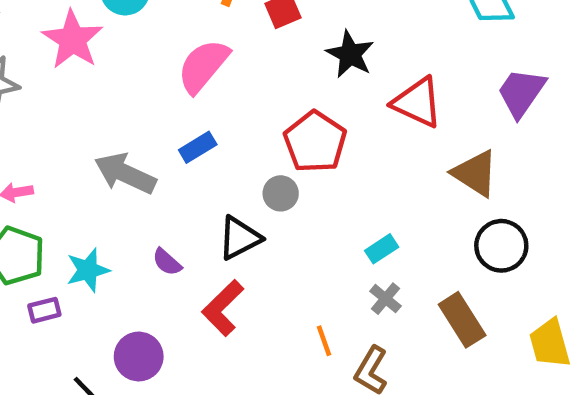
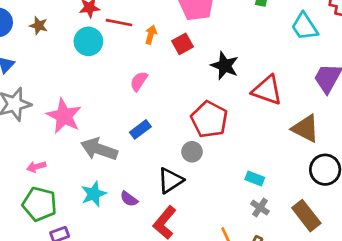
pink star: (73, 40) -> (64, 116), moved
pink semicircle: (203, 66) -> (139, 81), size x0.6
cyan rectangle: (382, 249) -> (255, 178), turned 60
cyan star: (88, 270) -> (94, 194), moved

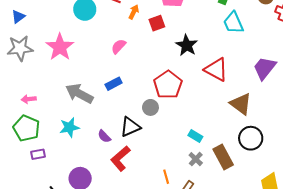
cyan trapezoid: (305, 26) -> (233, 23), moved
pink star: (64, 116) -> (60, 47), moved
purple semicircle: (129, 199) -> (104, 136), moved
brown rectangle: (306, 216) -> (223, 157), moved

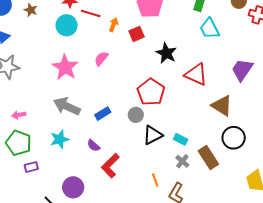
pink star: (60, 47) -> (65, 67), moved
blue rectangle: (114, 84) -> (103, 114), moved
black triangle: (130, 127) -> (153, 135), moved

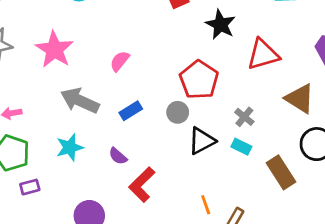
pink semicircle: (101, 59) -> (120, 61), moved
pink star: (65, 67) -> (54, 49), moved
red triangle: (196, 74) -> (263, 54), turned -40
gray cross: (182, 161) -> (244, 117), moved

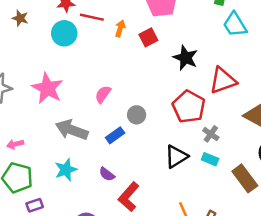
red pentagon: (199, 80) -> (189, 107), moved
gray circle: (178, 112) -> (137, 115), moved

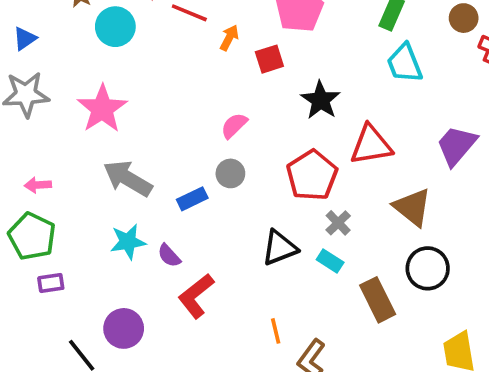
cyan circle: (64, 33) -> (115, 27), moved
pink semicircle: (103, 94) -> (234, 126), moved
cyan star: (66, 170) -> (128, 242), moved

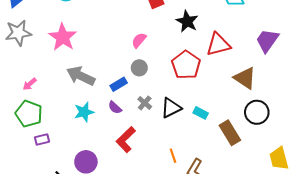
pink arrow: (38, 185) -> (30, 84), turned -32
gray cross: (338, 223) -> (145, 103), moved
purple semicircle: (169, 256) -> (115, 107), moved

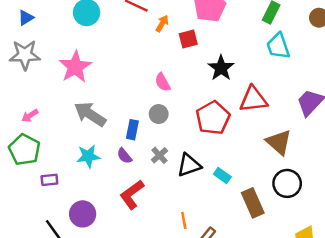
pink semicircle: (139, 40) -> (163, 82), turned -77
blue rectangle: (119, 84) -> (132, 130), turned -56
purple rectangle: (42, 139) -> (49, 180), moved

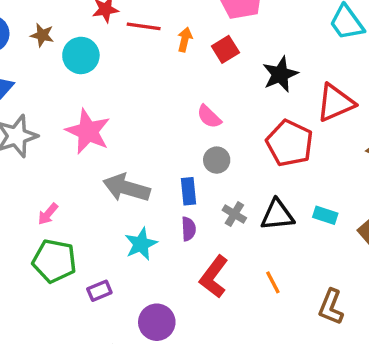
black star: (221, 68) -> (280, 74), turned 30
purple semicircle: (124, 156) -> (188, 229), turned -126
black triangle: (189, 165) -> (277, 215), turned 30
orange line: (184, 220) -> (273, 282), moved

